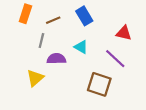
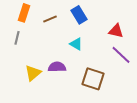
gray line: (41, 41) -> (17, 38), moved
purple semicircle: (56, 59) -> (57, 67), moved
purple line: (115, 59) -> (121, 55), moved

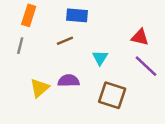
blue rectangle: (79, 15) -> (77, 15), moved, turned -54
brown line: (50, 19) -> (65, 41), moved
cyan triangle: (76, 44) -> (100, 58), moved, turned 32

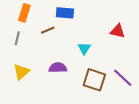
brown line: (65, 41) -> (48, 30), moved
purple line: (146, 66) -> (123, 78), moved
yellow triangle: (40, 88) -> (21, 72), moved

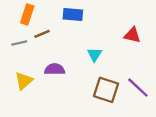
brown line: (48, 30) -> (42, 34), moved
gray line: (17, 38) -> (19, 43), turned 64
purple semicircle: (58, 68) -> (55, 69), moved

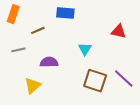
orange rectangle: (27, 14) -> (13, 14), moved
gray line: (19, 43) -> (18, 50), moved
yellow triangle: (24, 81) -> (33, 86), moved

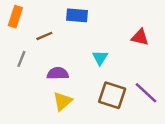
gray line: (18, 50) -> (21, 59), turned -56
yellow triangle: (33, 86) -> (63, 101), moved

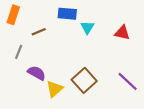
cyan triangle: (100, 58) -> (87, 27), moved
purple semicircle: (58, 73) -> (37, 73), moved, turned 30
brown square: (112, 95) -> (84, 80), moved, turned 30

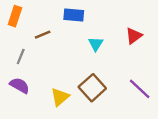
cyan triangle: (87, 27) -> (96, 44), moved
red triangle: (122, 33) -> (134, 36), turned -49
purple semicircle: (37, 73) -> (20, 85), moved

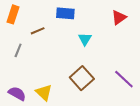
red triangle: (134, 36) -> (119, 17), moved
purple semicircle: (20, 85) -> (17, 94), moved
yellow triangle: (60, 97) -> (44, 93), moved, turned -36

